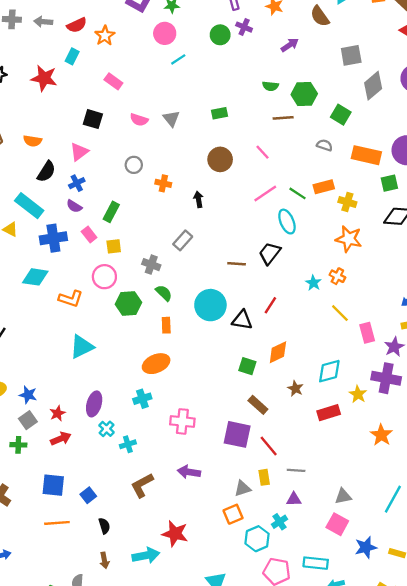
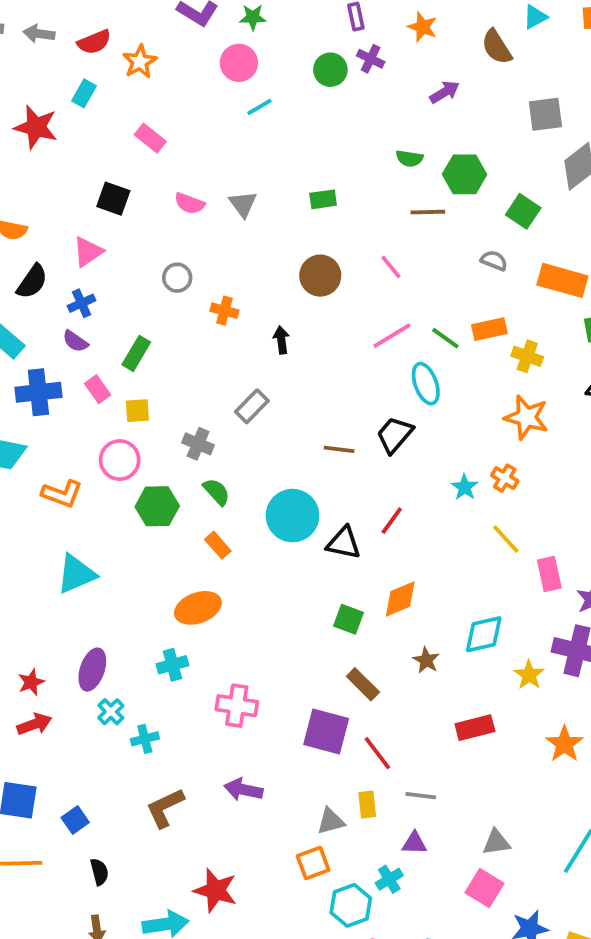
orange rectangle: (166, 325) -> (218, 545), turned -42
red rectangle: (329, 413) -> (475, 728), moved

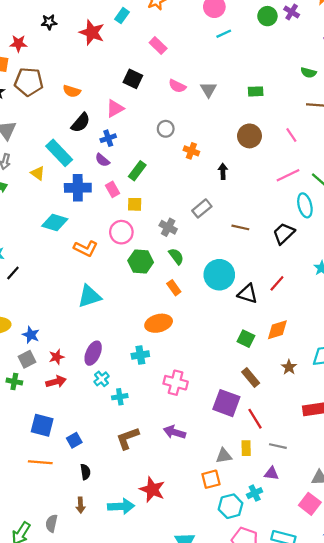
brown line: (339, 449) -> (240, 227), moved

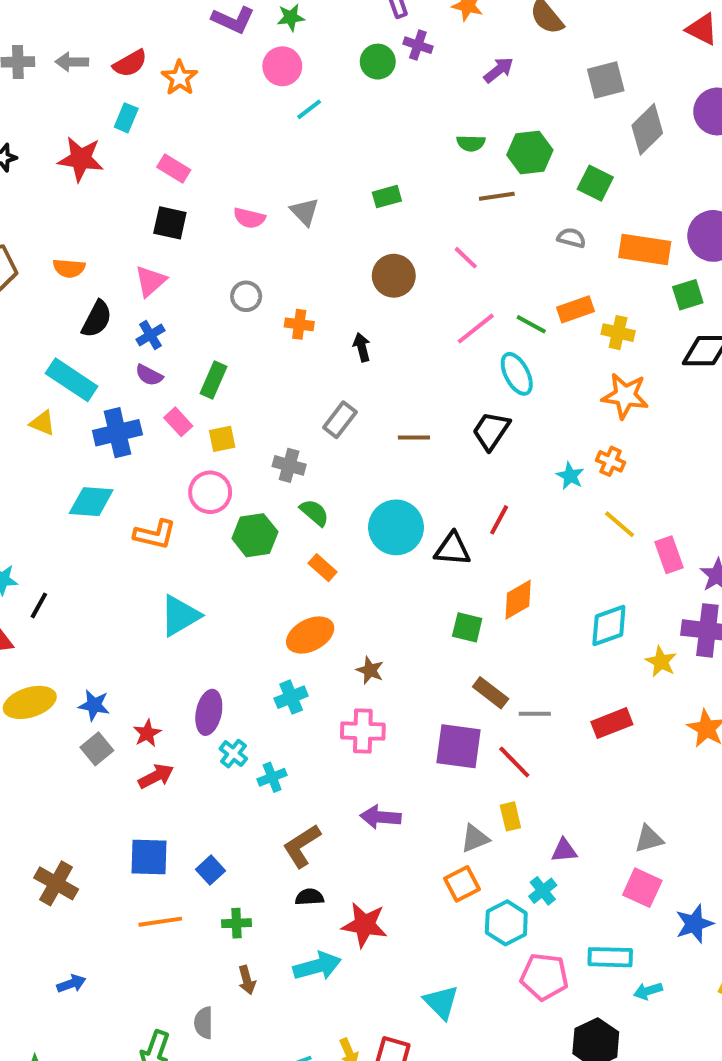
pink rectangle: (158, 46) -> (174, 168), moved
brown star: (289, 367) -> (370, 670), moved
green cross: (14, 382) -> (236, 923), moved
gray line: (278, 446) -> (535, 714), moved
black semicircle: (85, 472) -> (309, 897), moved, turned -72

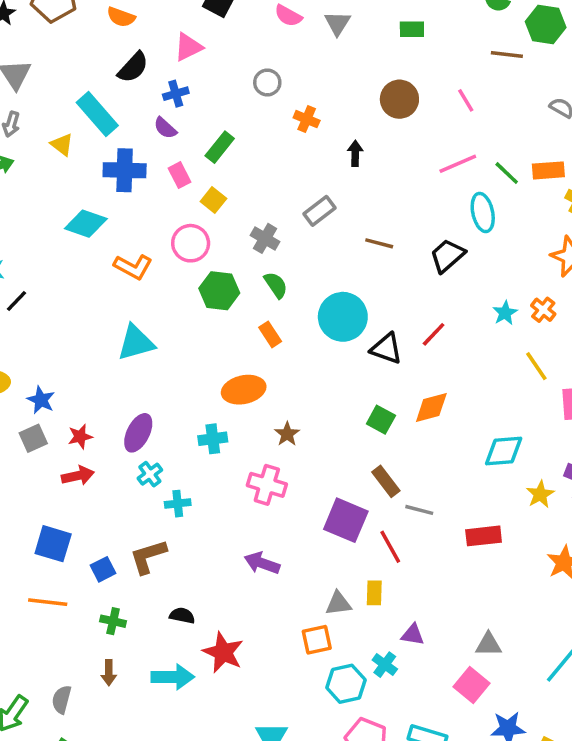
yellow square: (222, 439) -> (213, 200), turned 35
brown L-shape: (302, 846) -> (148, 556), moved
cyan cross: (543, 891) -> (385, 665), turned -30

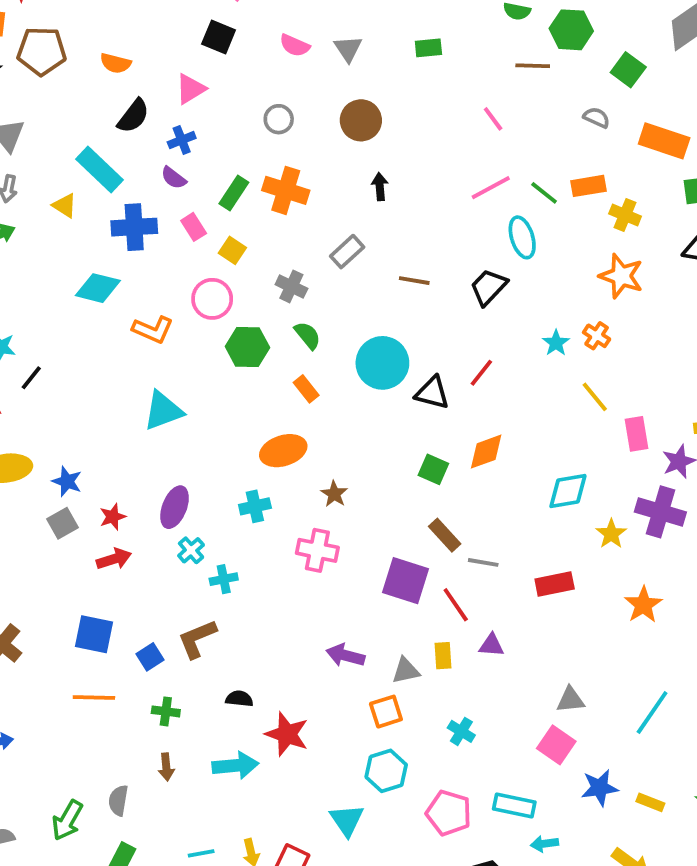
brown circle: (399, 99) -> (361, 120), moved
orange cross: (307, 119) -> (286, 190), moved, size x1.6
purple arrow: (262, 563) -> (345, 655), moved
purple triangle: (413, 635) -> (492, 645), moved
cyan hexagon: (346, 684) -> (386, 771), moved

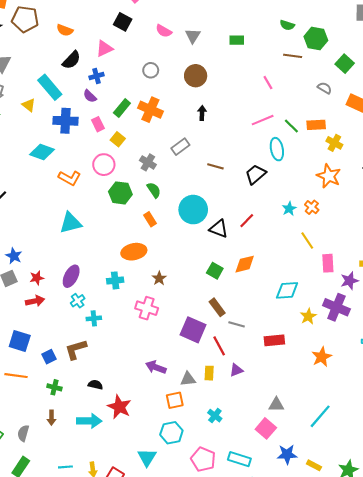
purple triangle: (492, 645) -> (236, 370), turned -32

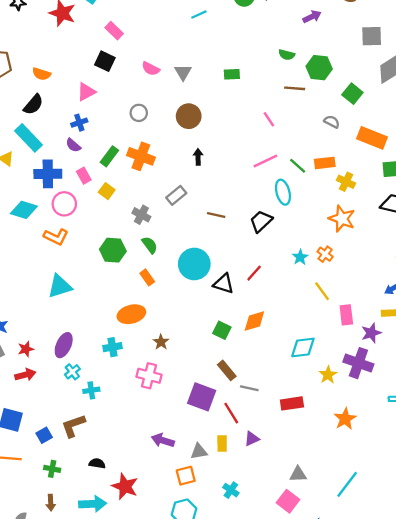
black semicircle: (71, 60) -> (33, 105), moved
pink circle: (104, 165) -> (64, 204), moved

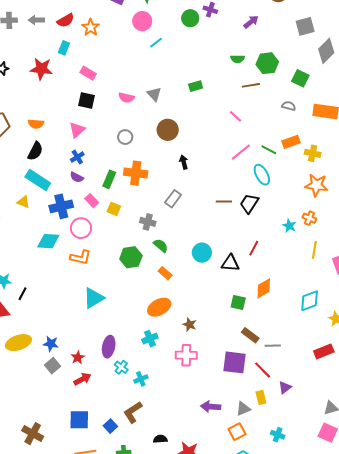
brown line: (216, 215) -> (224, 202), moved
cyan circle: (194, 264) -> (202, 253), size x0.7
yellow line: (322, 291) -> (314, 250), turned 60
red rectangle: (292, 403) -> (324, 351), moved

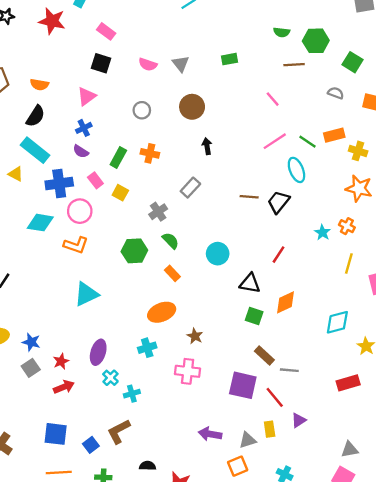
orange cross: (136, 173) -> (150, 153), size x0.7
gray cross: (148, 222) -> (158, 212), turned 35
black triangle: (230, 263) -> (250, 283), moved

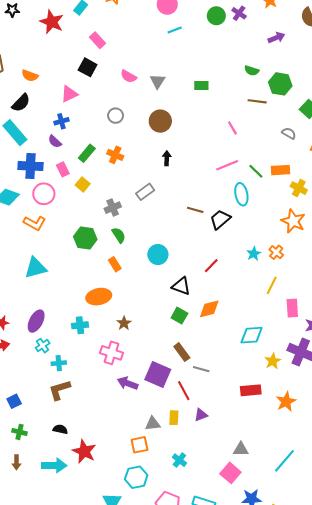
brown L-shape: (119, 431) -> (60, 390), moved
purple arrow: (210, 434) -> (128, 383), moved

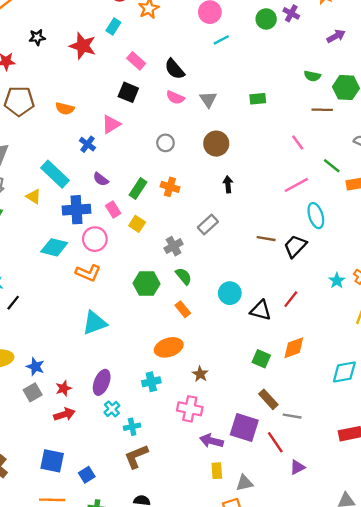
black semicircle: (21, 103) -> (175, 69), moved, turned 102
blue cross: (61, 121) -> (87, 144), moved, turned -32
green line: (256, 171) -> (332, 166), moved
black triangle: (181, 286) -> (261, 310), moved
yellow rectangle: (174, 418) -> (217, 471), moved

